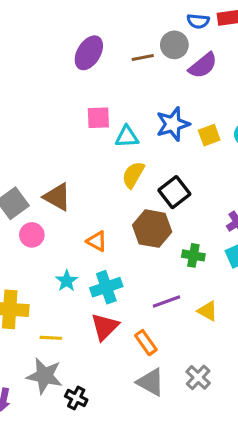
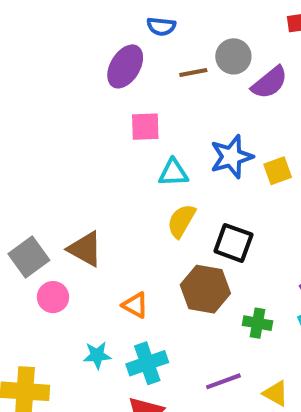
blue semicircle: (198, 21) -> (161, 26), moved
pink square: (98, 118) -> (145, 127), moved
black square: (174, 192) -> (233, 243), turned -32
cyan star: (67, 281) -> (97, 355), turned 30

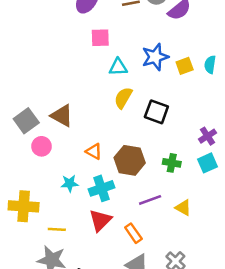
brown hexagon: (205, 289) -> (130, 160), moved

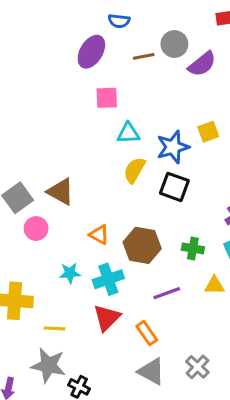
blue star: (155, 57) -> (173, 147), moved
yellow triangle: (183, 208) -> (214, 285), moved, turned -30

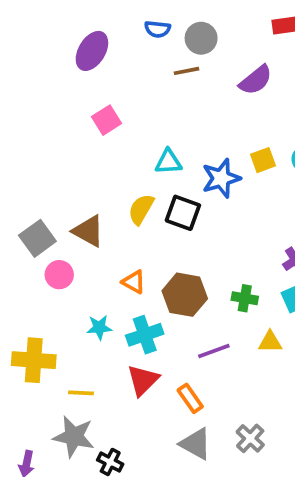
gray circle: (174, 44) -> (201, 38), moved
purple ellipse: (91, 52) -> (92, 51), moved
pink square: (107, 98) -> (107, 120), moved, turned -30
yellow semicircle: (134, 170) -> (141, 209), moved
black square: (174, 187) -> (183, 213), moved

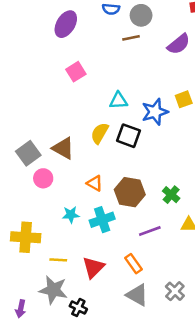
green cross: (245, 298) -> (171, 195), turned 30
red triangle: (143, 380) -> (93, 267), moved

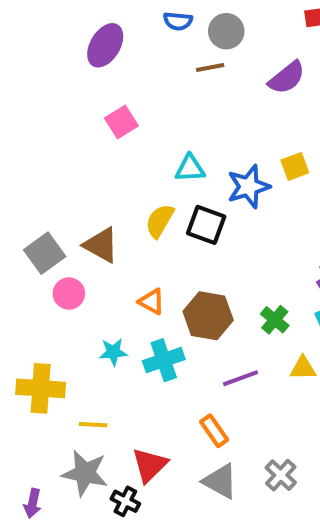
red triangle: (93, 267) -> (150, 465), moved

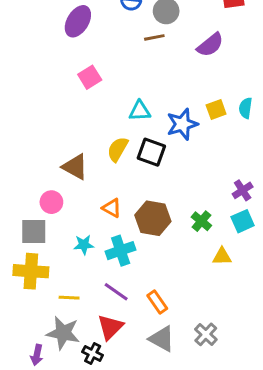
gray square: (45, 253) -> (34, 231), moved, turned 36
purple line: (240, 378) -> (116, 292), moved, turned 55
purple arrow: (33, 503) -> (37, 355), moved

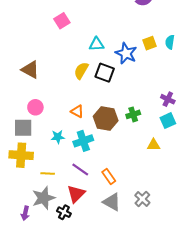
blue star: (182, 124) -> (126, 53), turned -30
brown triangle: (75, 167) -> (30, 70), moved
purple cross: (243, 190) -> (168, 99), turned -32
green cross: (201, 221) -> (133, 114), moved, turned 32
gray star: (63, 333) -> (44, 198), turned -30

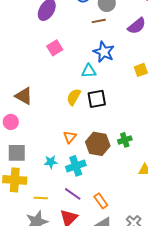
blue star: (126, 53) -> (104, 52), moved
black square: (105, 73) -> (97, 99), turned -30
pink circle: (35, 107) -> (11, 122), moved
orange triangle: (77, 111) -> (70, 137), turned 40

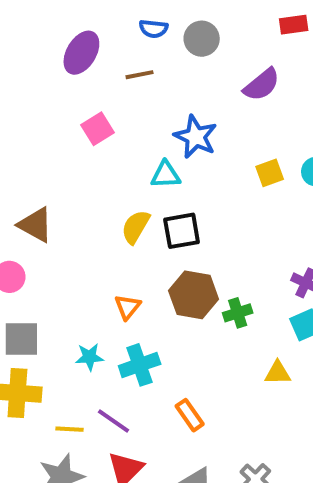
brown line: (99, 21) -> (140, 75), moved
brown hexagon: (98, 144) -> (194, 295), moved
purple line: (73, 194) -> (113, 421), moved
orange rectangle: (101, 201) -> (190, 415), moved

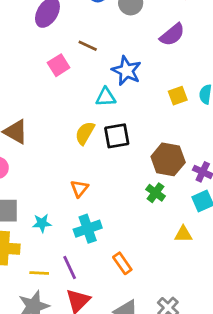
brown line: (140, 75) -> (88, 46), moved, turned 36
brown hexagon: (194, 295) -> (168, 159), moved
green cross: (238, 313) -> (156, 193), turned -36
cyan star: (89, 357) -> (42, 223), moved
purple line: (113, 421) -> (70, 267), turned 30

